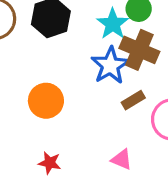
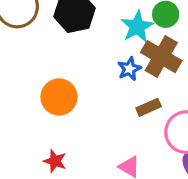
blue star: (110, 65) -> (129, 69), size x0.6

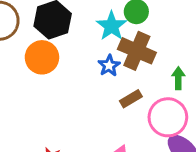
orange circle: (59, 97) -> (42, 57), moved

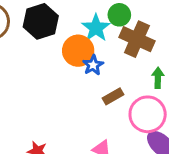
brown cross: (137, 51) -> (137, 39), moved
orange circle: (42, 57) -> (78, 51), moved

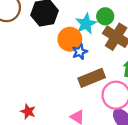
brown rectangle: (113, 96) -> (92, 78), size x1.6

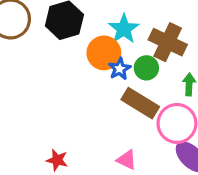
green circle: (105, 16) -> (146, 68), moved
brown rectangle: (92, 78) -> (140, 103), turned 60

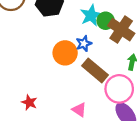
orange circle: (104, 53) -> (65, 53), moved
green circle: (146, 68) -> (106, 21), moved

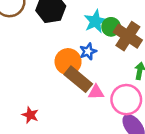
brown rectangle: (95, 70) -> (78, 79), moved
pink triangle: (79, 110) -> (96, 92), moved, turned -35

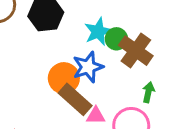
blue star: (88, 51) -> (88, 67), size x1.5

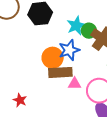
brown rectangle: (75, 99) -> (60, 72), turned -45

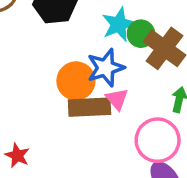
pink triangle: (75, 84) -> (117, 99), moved, turned 48

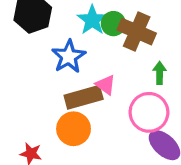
blue star: (106, 68) -> (69, 57), moved
orange circle: (76, 81) -> (74, 129), moved

